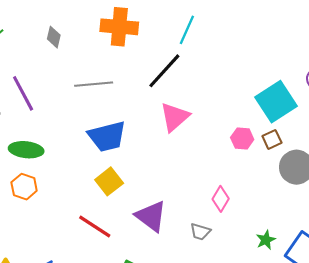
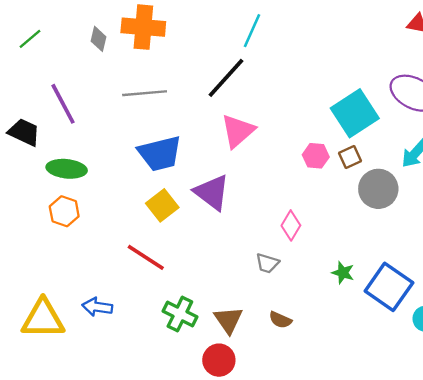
orange cross: (119, 27) -> (143, 27), moved
purple triangle: (151, 216) -> (212, 192), moved
green star: (266, 240) -> (343, 273), turned -30

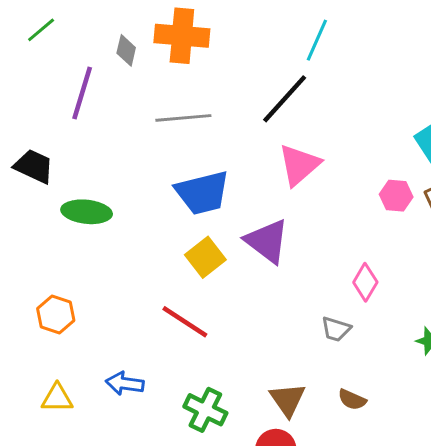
green line: (30, 39) -> (41, 30), moved
purple line: (63, 104) -> (82, 93), moved, turned 45
orange hexagon: (64, 211) -> (56, 314), moved
green cross: (180, 314) -> (205, 410), moved
yellow triangle: (43, 319) -> (57, 398), size x0.6

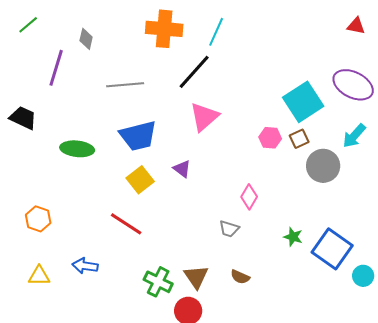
orange cross: (182, 36) -> (164, 29), moved
green ellipse: (87, 212) -> (77, 149), moved
purple triangle: (267, 241) -> (182, 169), size x0.6
green cross: (205, 410) -> (158, 282), moved

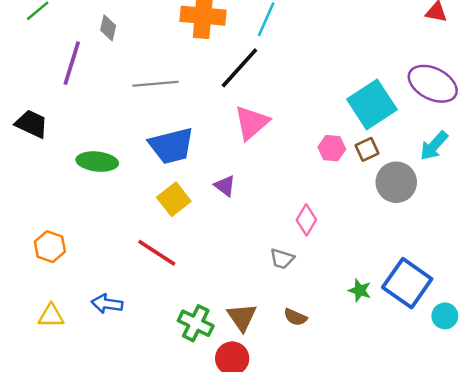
green star: (293, 237) -> (360, 290), moved

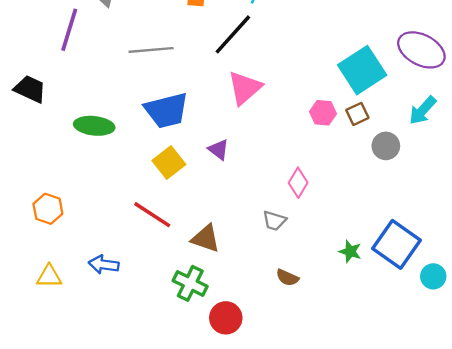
gray circle: (396, 182) -> (386, 146), size x0.7
brown triangle: (242, 317) -> (206, 238), moved, turned -36

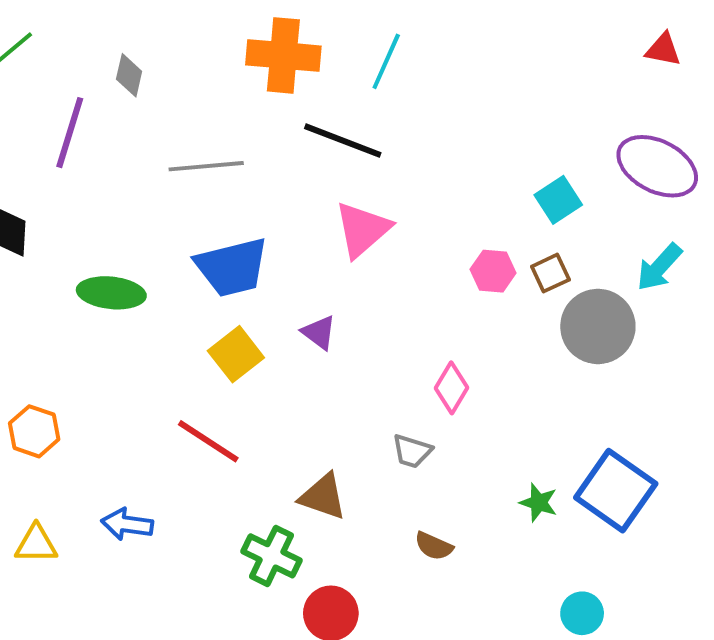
black line: (233, 34) -> (343, 141), turned 69
cyan square: (362, 70) -> (558, 200), size x0.6
gray circle: (386, 146) -> (598, 326), size x1.6
brown triangle: (206, 238) -> (323, 497), moved
cyan circle: (433, 276) -> (582, 613), moved

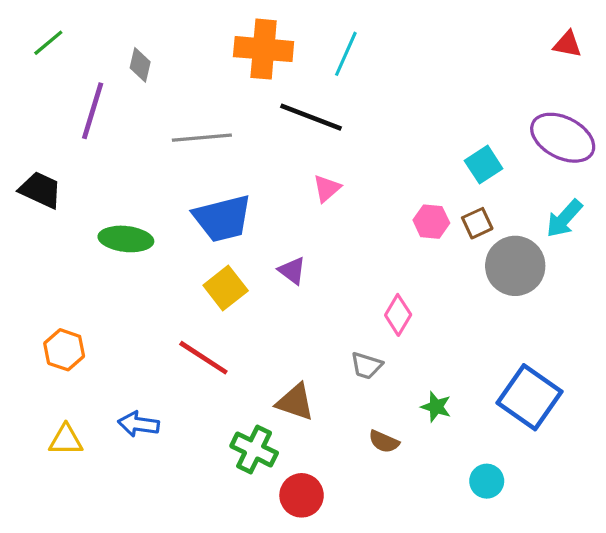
pink triangle: (362, 230) -> (327, 188), size x0.6
green star: (539, 503) -> (436, 407), moved
cyan circle: (582, 613) -> (487, 481), moved

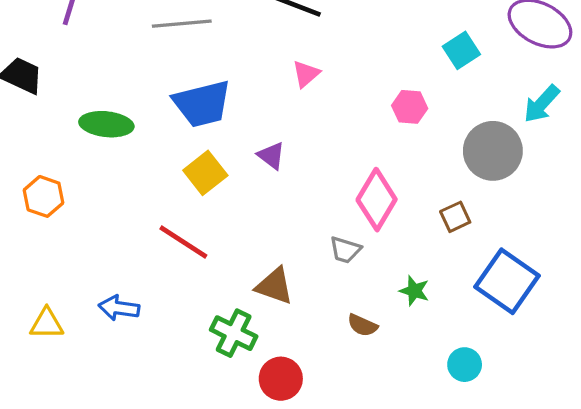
brown square: (477, 223) -> (455, 217), moved
pink diamond: (398, 315) -> (377, 200), size x1.5
orange hexagon: (64, 350) -> (44, 196), moved

